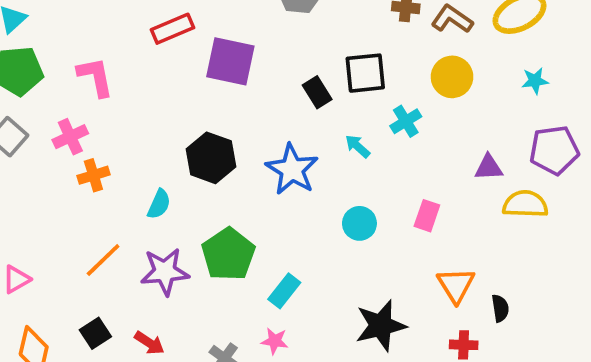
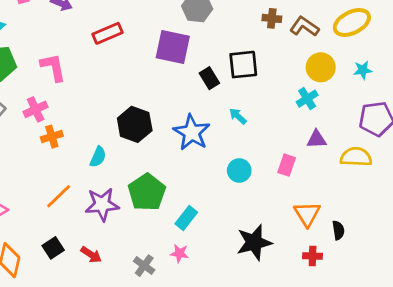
purple square: (230, 61) -> (173, 47), moved
yellow circle: (452, 77) -> (321, 67), moved
cyan cross: (406, 121) -> (307, 99), moved
purple triangle: (489, 167) -> (317, 139), moved

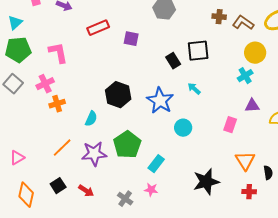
purple square: (173, 47) -> (131, 39), moved, size x0.6
cyan circle: (239, 170) -> (183, 128), moved

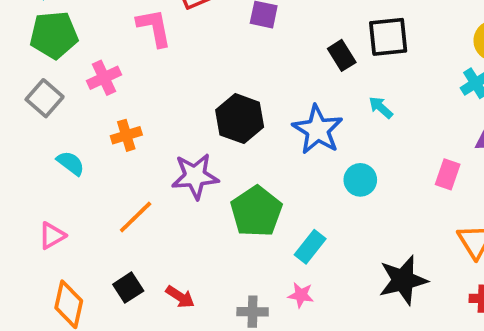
pink L-shape: (58, 53) -> (154, 28), moved
pink cross: (45, 84) -> (104, 78), moved
cyan semicircle: (91, 119) -> (71, 163), moved, turned -77
purple star: (94, 154) -> (195, 176), moved
gray cross: (125, 199) -> (253, 312), turned -35

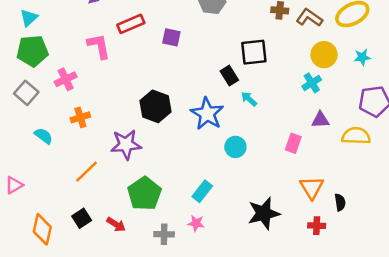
black rectangle: (342, 55) -> (229, 76), moved
green pentagon: (256, 211) -> (144, 194), moved
pink triangle: (52, 236) -> (14, 185), moved

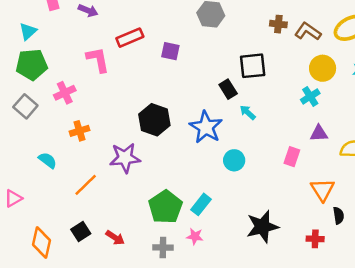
cyan semicircle: (43, 136) -> (48, 160), moved
orange triangle: (312, 188) -> (323, 190), moved
green pentagon: (144, 194) -> (165, 207), moved

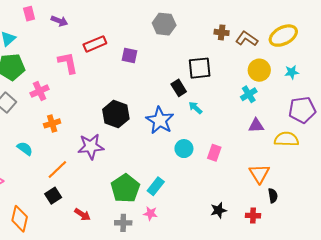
pink rectangle: (292, 157) -> (214, 153), moved
black star: (262, 227) -> (218, 210), moved, size x0.6
black square: (81, 231) -> (53, 196), moved

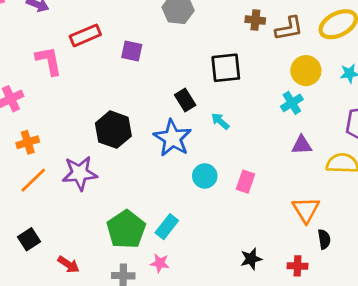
brown L-shape: (247, 39) -> (289, 28), turned 135
black rectangle: (179, 88) -> (185, 100), moved
orange line: (57, 170) -> (33, 180), moved

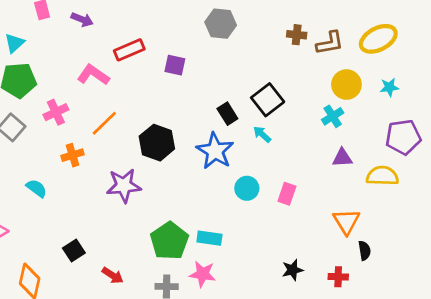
pink L-shape: (49, 61) -> (93, 75), turned -44
black square: (226, 68) -> (268, 100), moved, turned -32
orange line: (33, 180) -> (104, 123), moved
cyan rectangle: (167, 227) -> (209, 238), turned 60
pink star: (160, 263) -> (203, 274), size x1.4

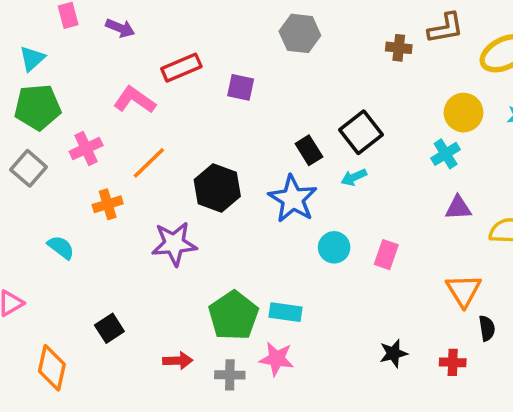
brown L-shape: (330, 43) -> (446, 28), moved
cyan arrow: (262, 134) -> (354, 177), turned -66
red arrow: (113, 275) -> (178, 361), moved, turned -35

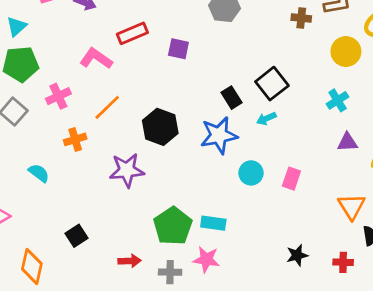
yellow circle: (464, 113) -> (346, 52), moved
blue star: (293, 199) -> (219, 135), turned 30

